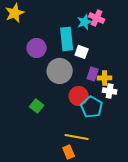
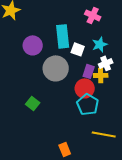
cyan star: (85, 22) -> (100, 44), moved
white cross: (110, 91) -> (106, 63), moved, turned -32
red circle: (79, 96) -> (85, 88), moved
yellow line: (77, 137) -> (104, 134), moved

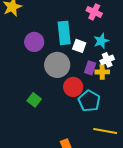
red circle: (85, 88) -> (73, 87), moved

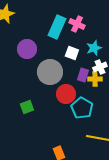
pink cross: (94, 12) -> (77, 24), moved
cyan rectangle: (64, 33) -> (57, 27), moved, turned 30
green square: (34, 100) -> (27, 107), turned 32

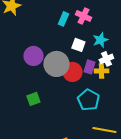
cyan rectangle: (57, 27) -> (63, 19), size x0.6
purple circle: (27, 49) -> (33, 56), moved
red circle: (66, 94) -> (72, 72), moved

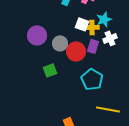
gray circle: (56, 64) -> (60, 43), size x0.6
yellow cross: (101, 71) -> (92, 27), moved
green square: (33, 99) -> (50, 70), moved

